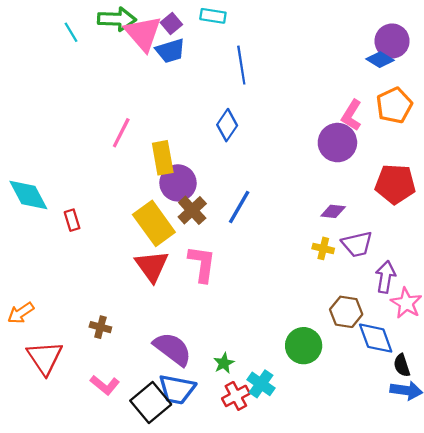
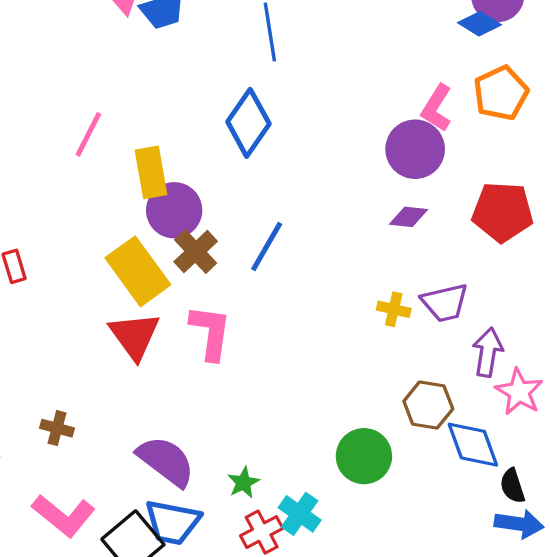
blue diamond: (227, 125) -> (248, 123), size x1.4
purple diamond: (333, 211) -> (409, 217), moved
pink L-shape: (105, 385) -> (64, 516), size x1.4

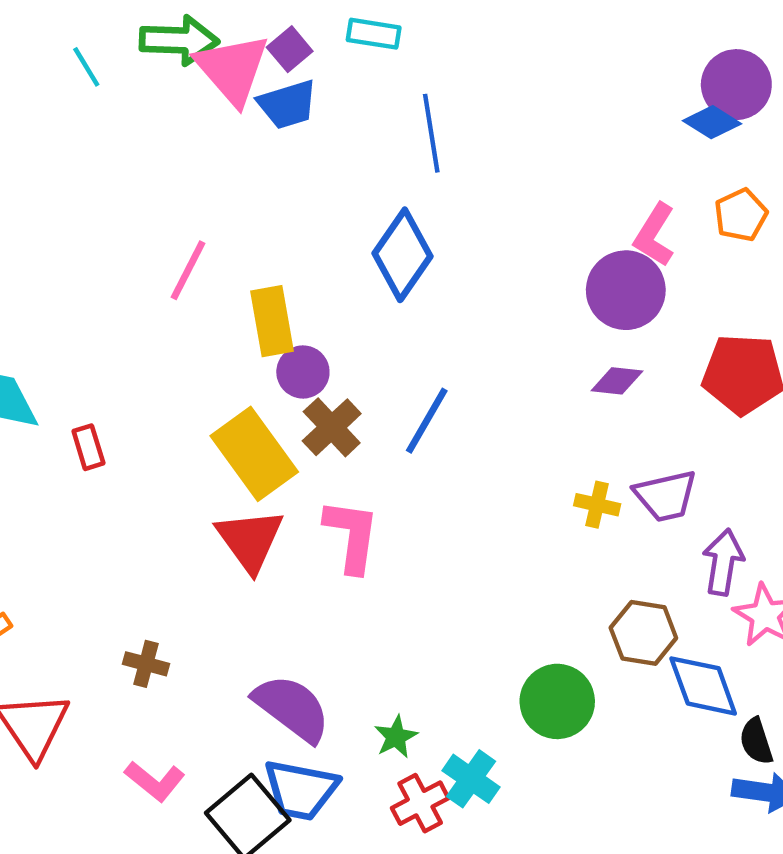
orange pentagon: (501, 93) -> (741, 215), size x0.7
purple circle: (174, 210) -> (303, 372), size x0.7
pink L-shape: (64, 516) -> (155, 781), size x0.7

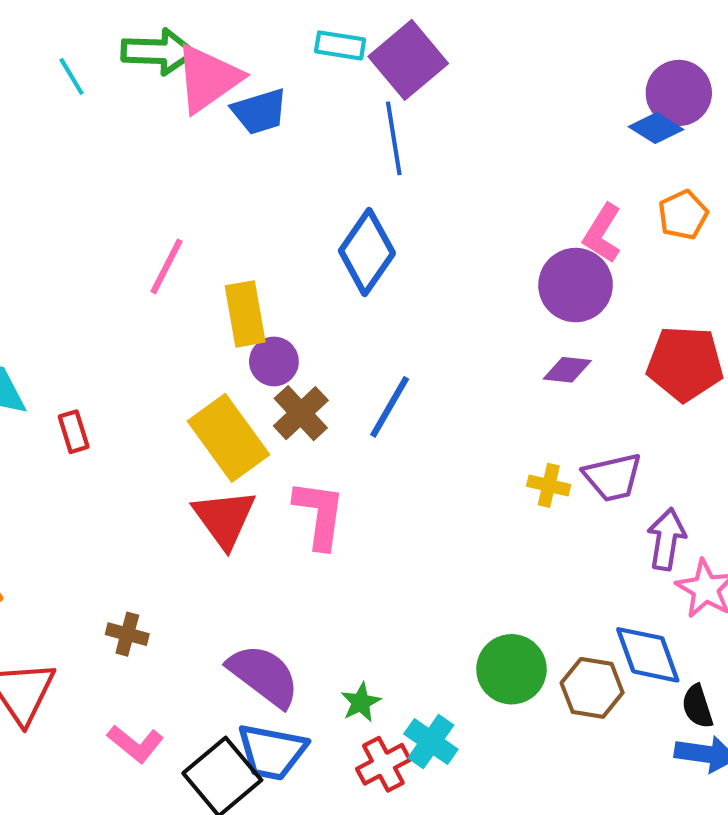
purple square: (290, 49) -> (408, 60), moved, size x1.8
pink triangle: (232, 69) -> (208, 78), turned 36
brown hexagon: (643, 633) -> (592, 688), moved

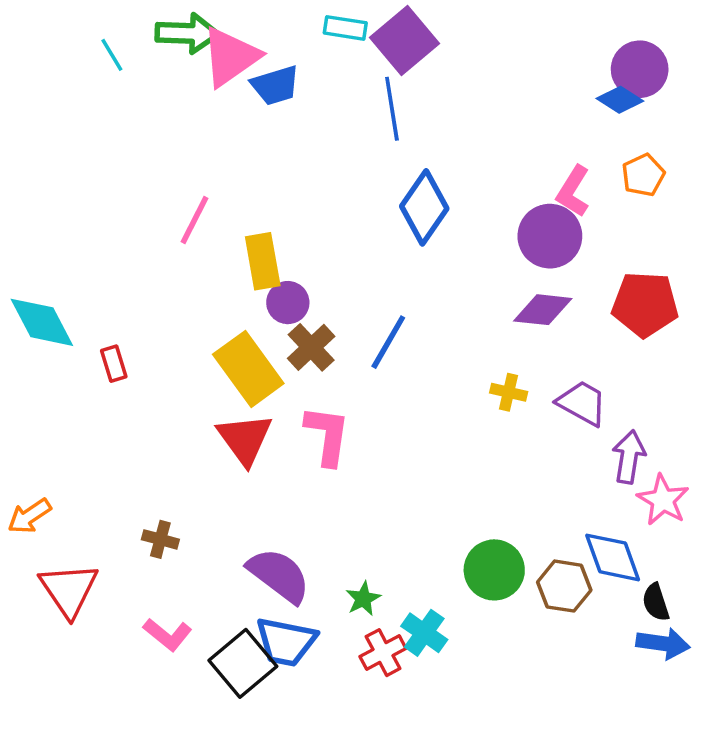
blue diamond: (367, 252) -> (424, 207), moved
purple diamond: (567, 370) -> (543, 310), size x1.4
purple trapezoid: (613, 477) -> (582, 403), turned -138
yellow cross: (549, 485) -> (509, 392), moved

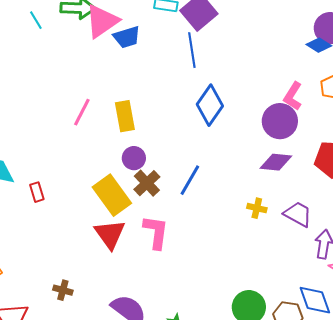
yellow rectangle: (263, 261) -> (125, 116), moved

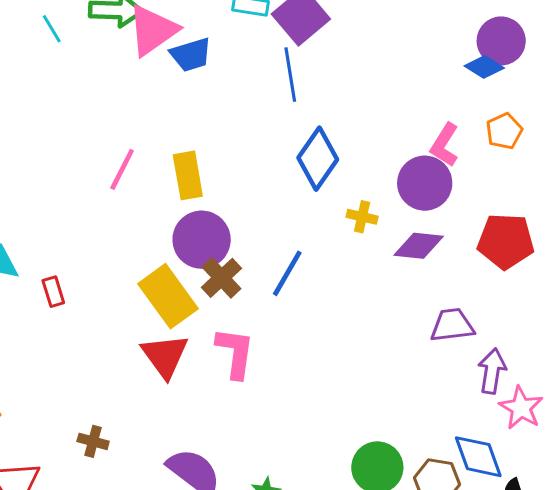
purple circle: (134, 158) -> (202, 240), size x1.6
yellow cross: (257, 208) -> (362, 217), moved
purple trapezoid: (298, 214) -> (452, 325), turned -36

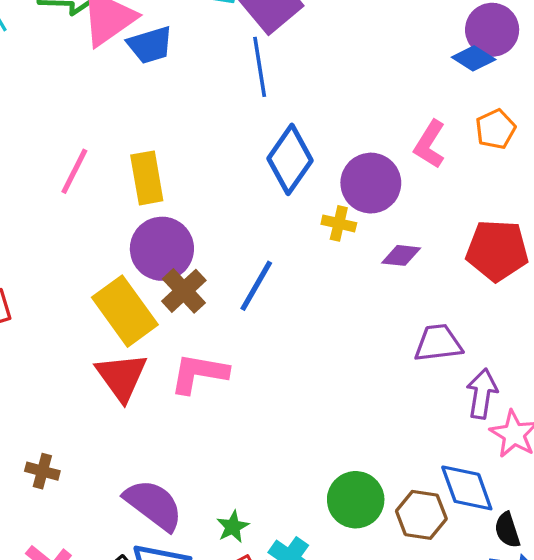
purple circle: (425, 183) -> (371, 183), moved
purple diamond: (419, 246) -> (401, 255), size x0.7
pink L-shape: (235, 353) -> (199, 373), turned -88

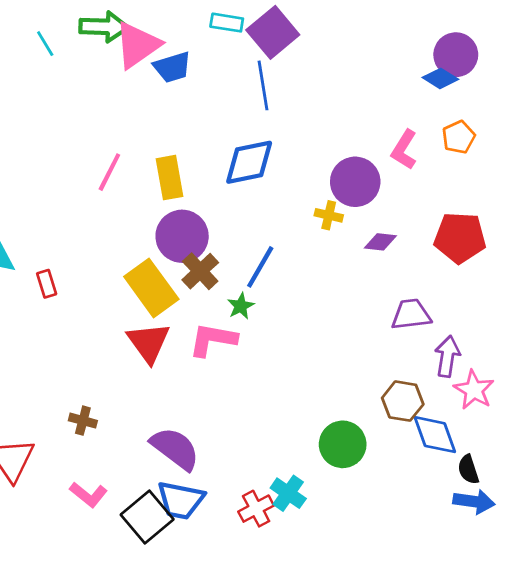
blue diamond: (290, 159) -> (249, 162), moved, turned 44
brown hexagon: (421, 515) -> (403, 401), moved
green star: (233, 527) -> (241, 306), moved

